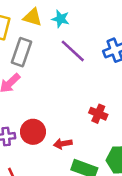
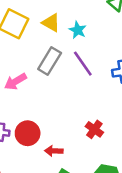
gray rectangle: (22, 52) -> (50, 61), moved

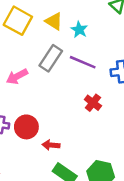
purple line: (83, 64) -> (83, 62), turned -35
red cross: (94, 129) -> (93, 103), moved

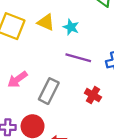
gray rectangle: (51, 58) -> (49, 91), moved

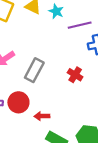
purple line: (78, 58) -> (80, 25), moved, turned -30

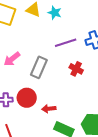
purple line: (80, 25) -> (66, 43), moved

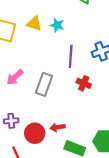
purple line: (66, 43) -> (71, 56), turned -65
red circle: (27, 98) -> (35, 133), moved

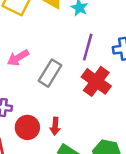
red cross: (84, 83) -> (96, 81), size x1.6
red arrow: (57, 127) -> (55, 126), turned -88

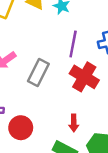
red arrow: (55, 126) -> (74, 123), moved

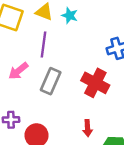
purple line: (73, 44) -> (44, 44), moved

